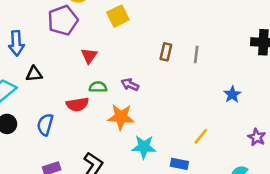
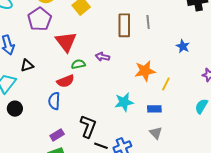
brown rectangle: (166, 52) -> (124, 25), size x1.6
red triangle: (89, 56) -> (66, 42), size x1.6
orange star: (121, 117) -> (145, 71), moved
blue semicircle: (45, 125) -> (54, 101), moved

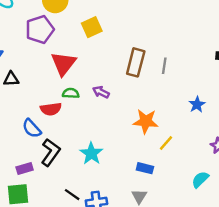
blue semicircle: (54, 101) -> (32, 128), turned -60
cyan star: (124, 102) -> (91, 153), moved, turned 30
black L-shape: (88, 126) -> (51, 152), moved

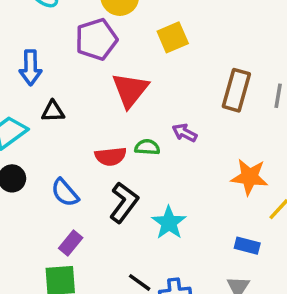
green semicircle: (71, 93) -> (147, 147), moved
blue semicircle: (32, 128) -> (65, 193), moved
black L-shape: (51, 152) -> (124, 202), moved
purple rectangle: (25, 168) -> (71, 243), turned -35

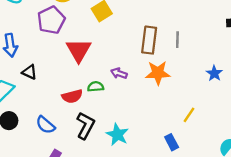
black triangle: (53, 111) -> (29, 72), turned 35
orange star: (249, 177) -> (158, 73), moved
blue rectangle: (247, 246) -> (172, 142), turned 56

